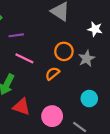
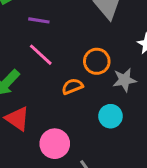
cyan circle: (89, 99) -> (110, 116), moved

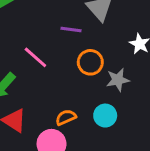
purple line: (39, 20) -> (71, 29), moved
orange semicircle: (72, 86) -> (66, 117), moved

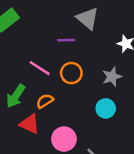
orange circle: (90, 62) -> (71, 73), moved
orange semicircle: (66, 117) -> (45, 101), moved

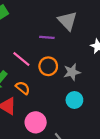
gray star: (112, 77) -> (72, 72), moved
orange semicircle: (45, 101) -> (23, 88), turned 64

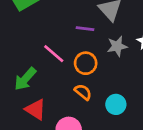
gray star: (72, 72) -> (117, 46), moved
orange semicircle: (23, 88) -> (83, 92), moved

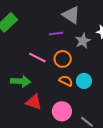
green arrow: (25, 79) -> (21, 81), turned -114
cyan circle: (116, 104) -> (84, 81), moved

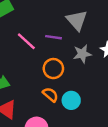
pink line: (37, 58) -> (26, 41), moved

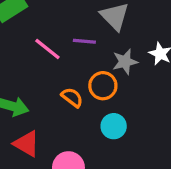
orange circle: (53, 69) -> (103, 86), moved
orange semicircle: (50, 95) -> (72, 97), moved

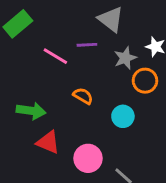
orange circle: (103, 86) -> (145, 81), moved

